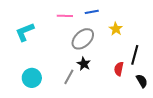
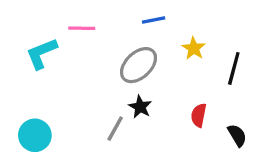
pink line: (65, 16) -> (82, 28), moved
black line: (135, 55) -> (234, 68), moved
cyan circle: (32, 78) -> (35, 135), moved

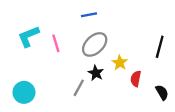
blue line: (154, 20) -> (89, 15), moved
pink line: (82, 28) -> (56, 43), moved, turned 72
yellow star: (194, 48) -> (120, 63), moved

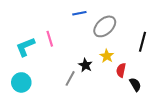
cyan L-shape: (29, 36) -> (25, 47), moved
gray ellipse: (95, 44) -> (105, 26), moved
black semicircle: (162, 92) -> (135, 84), moved

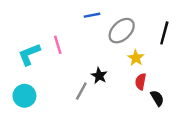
black line: (142, 42) -> (164, 33), moved
yellow star: (107, 56) -> (136, 58), moved

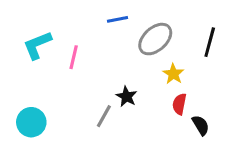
pink line: (58, 45) -> (74, 57), turned 30
cyan L-shape: (29, 54) -> (37, 45), moved

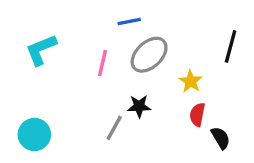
gray ellipse: (155, 39) -> (149, 55), moved
pink line: (74, 57) -> (103, 63), moved
black star: (127, 96) -> (139, 106), turned -30

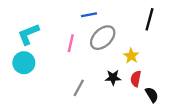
black line: (231, 46) -> (150, 19), moved
black star: (139, 106) -> (113, 78), moved
cyan circle: (34, 135) -> (24, 63), moved

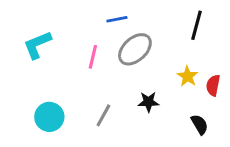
yellow star: (131, 56) -> (188, 76), moved
cyan circle: (24, 63) -> (49, 117), moved
red semicircle: (136, 79) -> (213, 85), moved

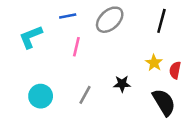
blue line: (117, 19) -> (68, 16), moved
gray ellipse: (135, 49) -> (110, 20), moved
black semicircle: (200, 124) -> (164, 102), size x1.6

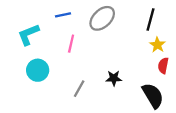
yellow star: (154, 63) -> (157, 45), moved
cyan circle: (41, 96) -> (38, 70), moved

